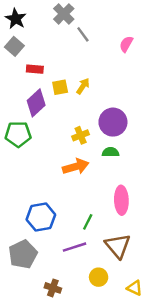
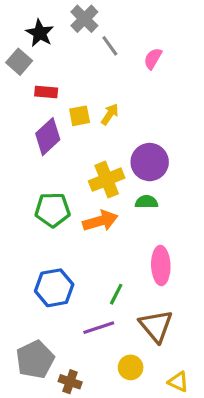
black star: (16, 19) -> (40, 33), moved
pink semicircle: (126, 44) -> (153, 59), moved
green pentagon: (18, 134) -> (53, 210), moved
yellow cross: (81, 135) -> (107, 180), size x1.5
gray pentagon: (23, 254) -> (35, 359), moved

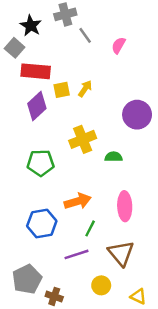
gray cross: (84, 19) -> (65, 14), turned 30
red rectangle: (46, 92) -> (36, 71), size x1.6
purple circle: (150, 162) -> (137, 115), moved
orange arrow: (100, 221) -> (78, 201), moved

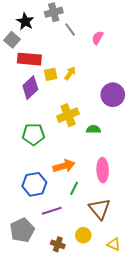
purple line: (76, 254) -> (52, 211), moved
brown cross: (54, 296) -> (58, 244), moved

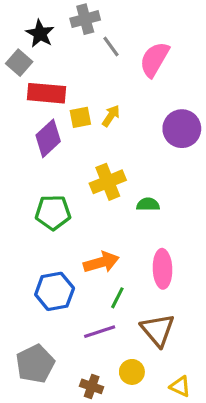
pink semicircle: (98, 38) -> (154, 59), size x1.6
purple circle: (113, 95) -> (182, 129), moved
purple line: (52, 211) -> (100, 332), moved

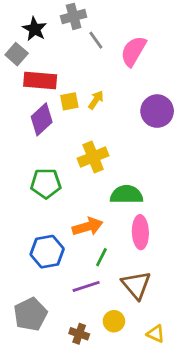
green semicircle: (148, 204) -> (126, 195), moved, size x1.6

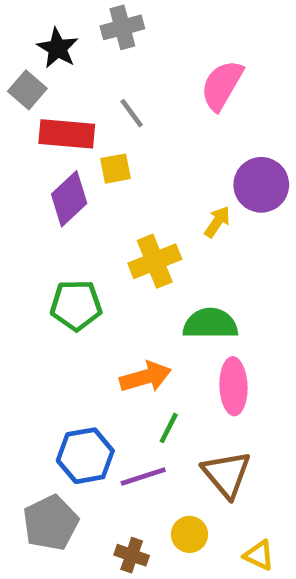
gray line: (96, 40) -> (132, 113), moved
yellow arrow: (96, 100) -> (217, 222), moved
blue hexagon: (47, 252) -> (85, 456), moved

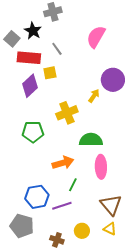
black star: (58, 48) -> (33, 31), moved
brown triangle: (227, 474) -> (111, 205), moved
gray pentagon: (51, 523) -> (22, 226), turned -30
yellow triangle: (259, 555) -> (110, 229), moved

